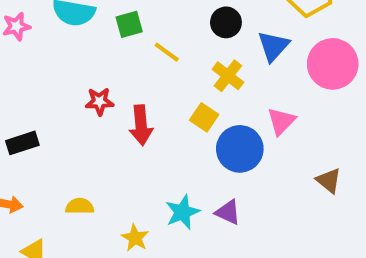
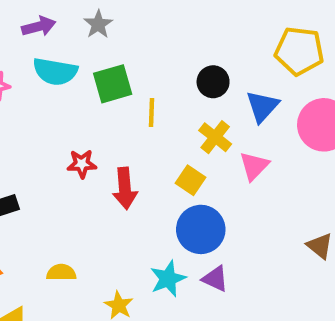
green square: (129, 24) -> (113, 84), size x1.4
yellow line: (167, 52) -> (152, 113), turned 56
pink triangle: (281, 121) -> (254, 166), moved
blue circle: (240, 149) -> (201, 229), moved

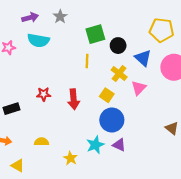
green square: (113, 84) -> (95, 34), moved
blue triangle: (262, 106) -> (143, 58), turned -30
red star: (82, 164) -> (44, 94), moved

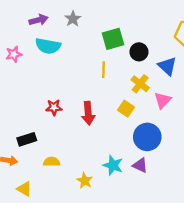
black rectangle: (12, 109) -> (27, 139), moved
blue circle: (112, 120) -> (147, 137), moved
cyan star: (95, 145) -> (113, 165), turned -30

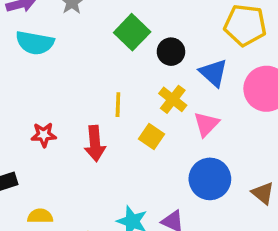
green square: (113, 39) -> (132, 32), turned -30
yellow line: (104, 70) -> (118, 105), moved
blue circle: (147, 137) -> (210, 179), moved

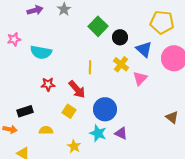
cyan semicircle: (35, 43) -> (41, 52), moved
yellow square: (152, 136) -> (69, 111), moved
red arrow: (95, 144) -> (77, 89), turned -36
blue circle: (210, 179) -> (105, 109), moved

